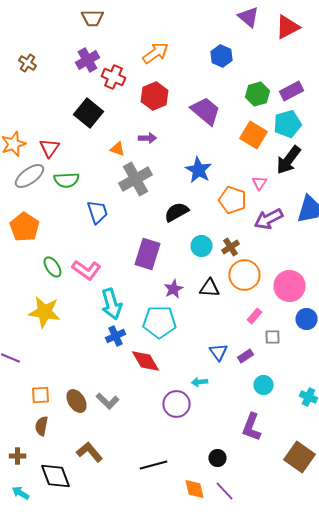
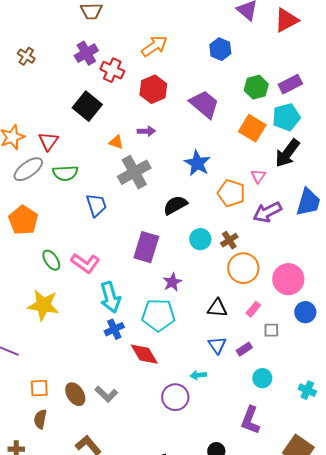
black triangle: (210, 288) -> (217, 308), moved

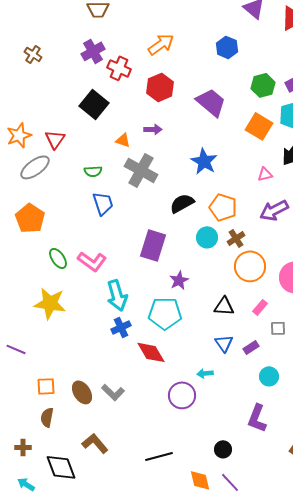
gray cross: (134, 172) -> (141, 170), turned -32
green semicircle: (65, 173) -> (93, 171), moved, size x0.7
pink triangle: (258, 176) -> (265, 174), turned 42
orange pentagon: (231, 193) -> (223, 207), moved

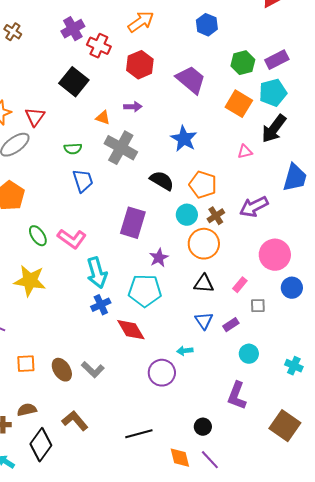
black semicircle: (182, 203) -> (162, 181), turned 60
purple arrow: (274, 210) -> (254, 207), moved
orange circle: (250, 266) -> (204, 244), moved
brown semicircle: (47, 417) -> (27, 410), moved, turned 66
black diamond: (61, 467) -> (41, 445), turned 56

